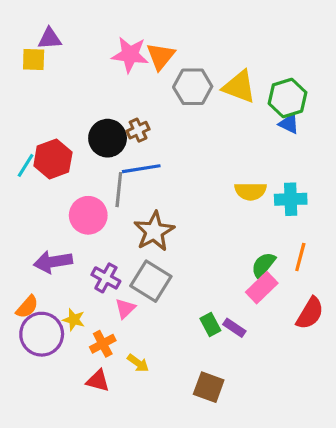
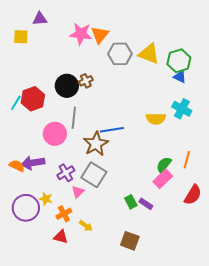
purple triangle: (50, 39) -> (40, 19), moved
blue line: (141, 169) -> (112, 130), moved
cyan cross: (291, 199) -> (182, 109), moved, turned 30
purple cross: (106, 278) -> (66, 173), turned 30
orange semicircle: (27, 307) -> (17, 166), moved, turned -105

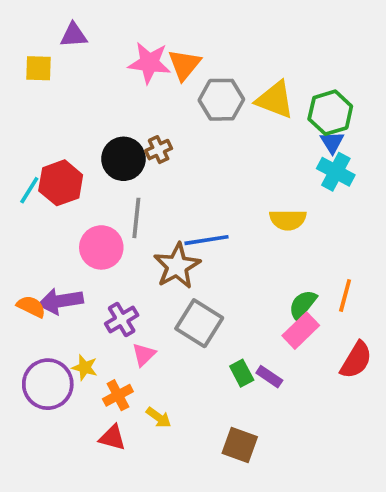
blue triangle: (180, 77) -> (332, 142), turned 32
cyan cross: (182, 109) -> (336, 172), moved
gray square: (94, 175) -> (199, 323), moved

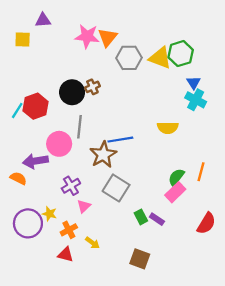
green hexagon: (330, 113) -> (181, 54), moved
purple arrow: (61, 301) -> (35, 161), moved
red semicircle: (356, 360) -> (206, 223), moved

